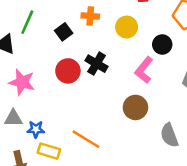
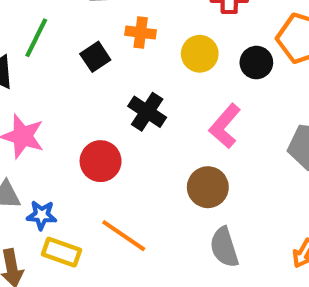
black circle: (162, 44) -> (256, 63), moved
red circle: (68, 71) -> (101, 161), moved
gray semicircle: (169, 135) -> (224, 247), moved

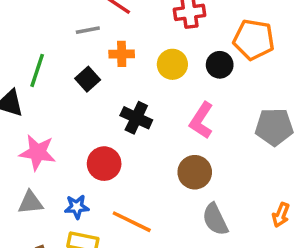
blue star: (42, 215) -> (77, 207), moved

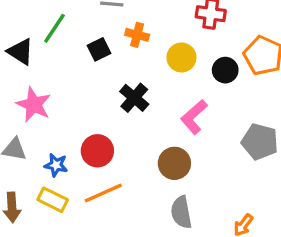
red circle: (104, 164) -> (97, 151), moved
orange line: (132, 222) -> (103, 193), turned -66

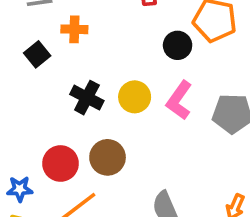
yellow circle: (181, 57) -> (135, 97), moved
pink L-shape: (194, 117) -> (179, 100), moved
brown circle: (174, 163) -> (108, 157), moved

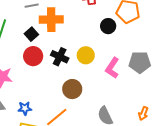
orange cross: (74, 29) -> (51, 20), size x1.6
pink L-shape: (179, 100) -> (112, 68), moved
red circle: (61, 163) -> (33, 56), moved

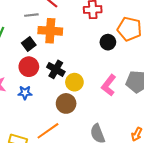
yellow circle: (86, 55) -> (74, 82), moved
blue star: (25, 108) -> (25, 93), moved

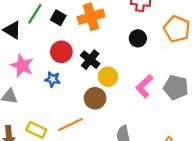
orange cross: (50, 31) -> (91, 17), turned -30
black circle: (108, 42) -> (138, 38), moved
black square: (29, 44) -> (58, 18), moved, turned -32

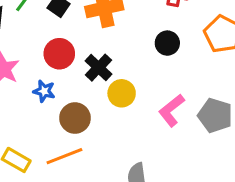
brown circle: (95, 98) -> (75, 118), moved

